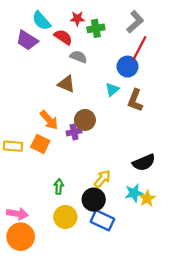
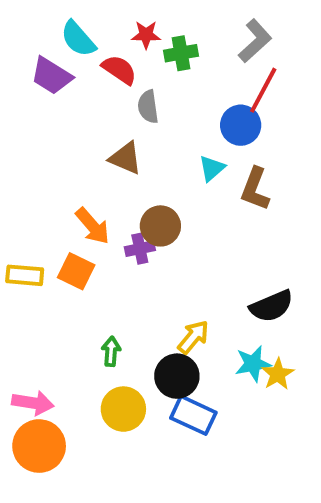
gray semicircle: (78, 57) -> (148, 107), turned -119

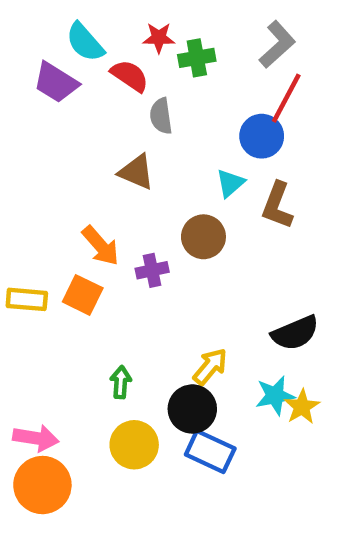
brown circle: (160, 226) -> (203, 237), moved

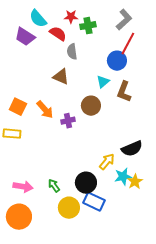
orange square: (83, 295) -> (18, 107), moved
yellow arrow: (210, 366) -> (107, 162), moved
green arrow: (121, 382) -> (54, 186), moved, turned -40
pink arrow: (36, 438) -> (23, 187), moved
yellow circle: (134, 445) -> (69, 208), moved

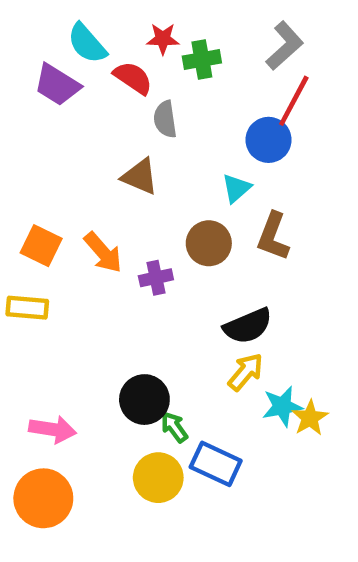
brown L-shape: (124, 92) -> (273, 236), moved
black semicircle: (132, 149) -> (248, 326), moved
black circle: (86, 183) -> (144, 400), moved
green arrow: (54, 186) -> (174, 427), moved

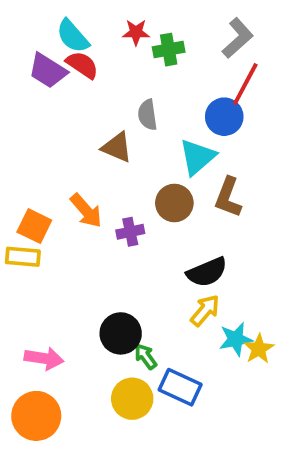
red semicircle: (133, 78) -> (82, 65), moved
gray semicircle: (165, 119) -> (148, 115), moved
cyan triangle: (236, 188) -> (197, 157), size x1.5
orange square: (41, 246) -> (34, 226), moved

